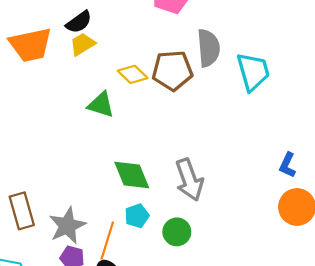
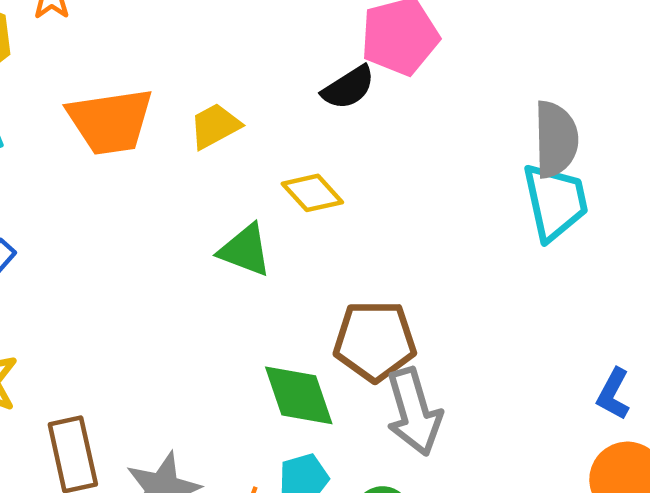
black semicircle: (79, 22) -> (348, 87), moved
gray semicircle: (209, 48) -> (556, 139), moved
brown pentagon: (172, 71) -> (375, 341), moved

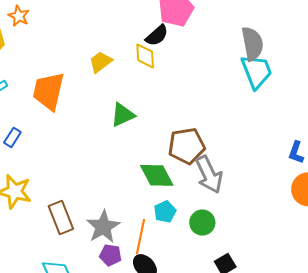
orange trapezoid: (110, 121) -> (48, 91), moved, turned 120
yellow diamond: (312, 193) -> (145, 56), moved, turned 48
green triangle: (245, 250) -> (123, 115), turned -36

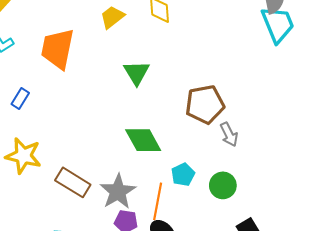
green triangle: (123, 115) -> (137, 73), turned -36
gray arrow: (209, 174) -> (229, 134), size x0.6
green diamond: (157, 175) -> (143, 140), moved
brown rectangle: (61, 218) -> (73, 182), turned -36

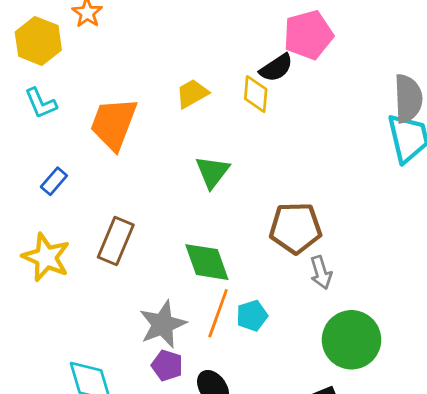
brown rectangle: (73, 182) -> (116, 241), moved, turned 72
green circle: (223, 185) -> (351, 340), moved, size x1.6
orange line: (158, 201) -> (218, 313), moved

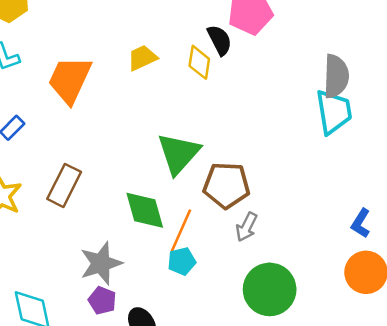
black semicircle: (276, 68) -> (219, 40), turned -88
green triangle: (212, 172) -> (179, 154), moved, size x1.4
gray arrow: (321, 273) -> (247, 227), turned 40
orange line: (218, 313) -> (181, 231), moved

